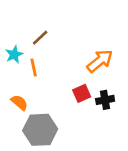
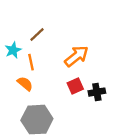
orange arrow: (100, 61) -> (76, 56), moved
orange semicircle: (19, 103) -> (25, 84), moved

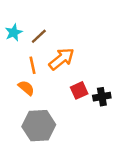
cyan star: (13, 50) -> (14, 32), moved
orange arrow: (76, 56) -> (61, 59), moved

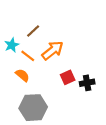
cyan star: (14, 32) -> (12, 45), moved
orange line: (33, 65) -> (28, 56), turned -40

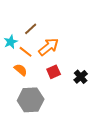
red square: (68, 77) -> (54, 72), moved
black cross: (87, 83) -> (81, 77), turned -32

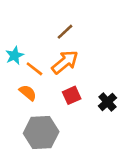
brown line: (31, 29) -> (65, 32), moved

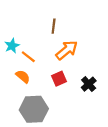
brown line: (65, 32) -> (54, 26), turned -40
orange arrow: (65, 62) -> (67, 50), moved

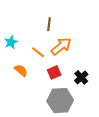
orange line: (28, 57) -> (38, 52), moved
gray hexagon: (34, 109) -> (60, 101), moved

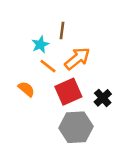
cyan star: (11, 42) -> (40, 44), moved
red square: (54, 72) -> (68, 92), size x1.5

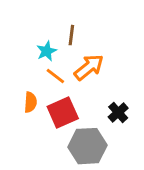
orange semicircle: (26, 89) -> (31, 102), turned 54
red square: (68, 92) -> (63, 112), moved

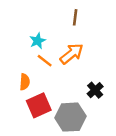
brown line: (71, 35) -> (75, 17), moved
red square: (63, 112) -> (39, 105), moved

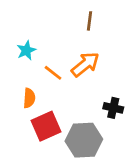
cyan star: (38, 41) -> (26, 50), moved
black cross: (95, 90) -> (113, 108), turned -35

